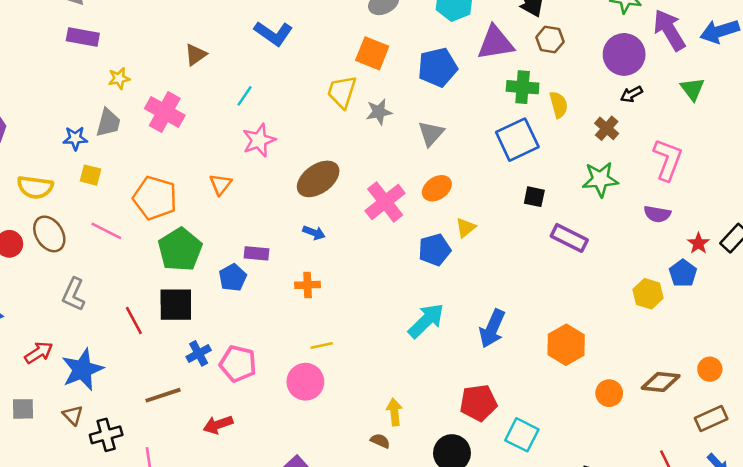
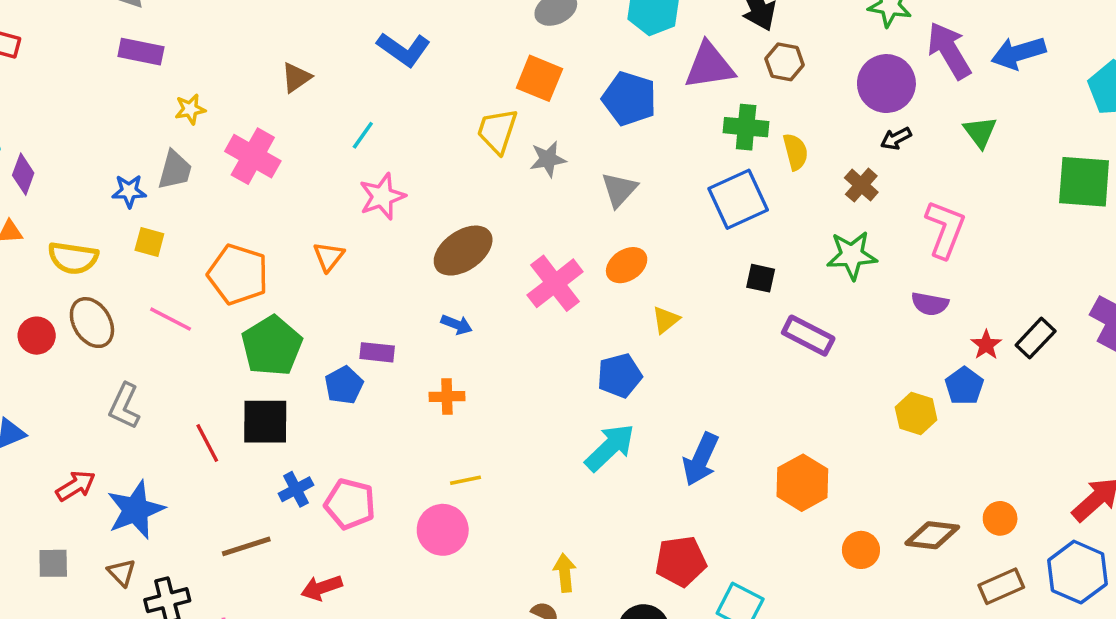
blue pentagon: (438, 67) -> (629, 99), turned 30
blue pentagon: (434, 250) -> (620, 376), moved

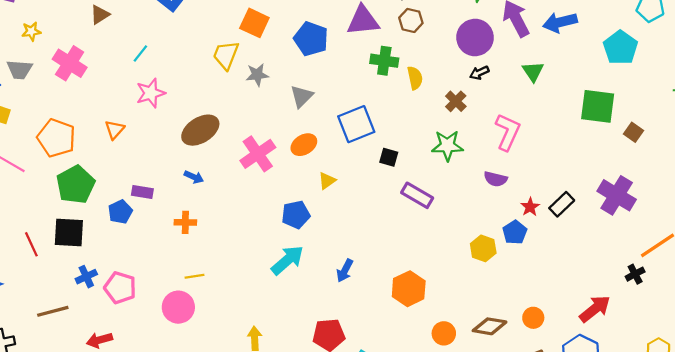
gray trapezoid: (175, 170) -> (20, 70), turned 76
blue square: (738, 199) -> (356, 124), moved
blue arrow: (701, 459) -> (345, 271), size x0.7

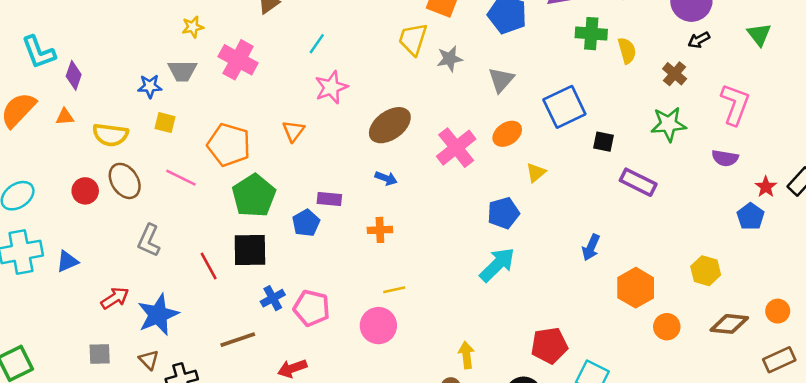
yellow hexagon: (483, 248) -> (706, 271), moved
blue arrow: (345, 271) -> (591, 247), moved
orange circle: (444, 333) -> (667, 327), moved

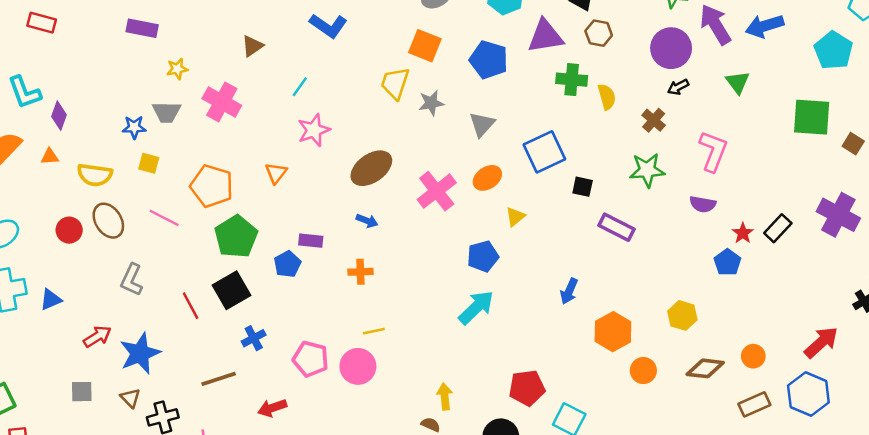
black square: (250, 250) -> (232, 290), turned -30
pink pentagon: (312, 308) -> (311, 359), moved

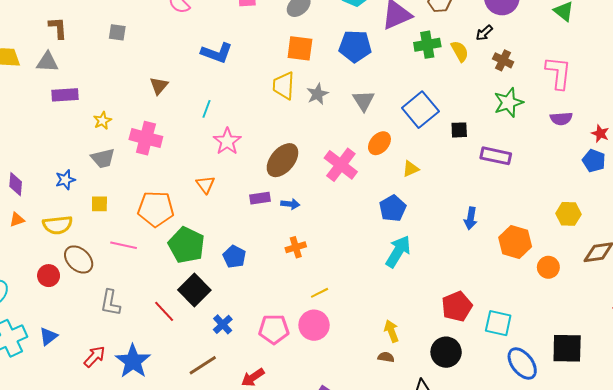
black arrow: (678, 87) -> (484, 33), moved
blue star: (134, 127) -> (65, 180), moved
yellow triangle: (515, 217) -> (411, 169), turned 30
purple rectangle: (311, 241) -> (260, 198), moved

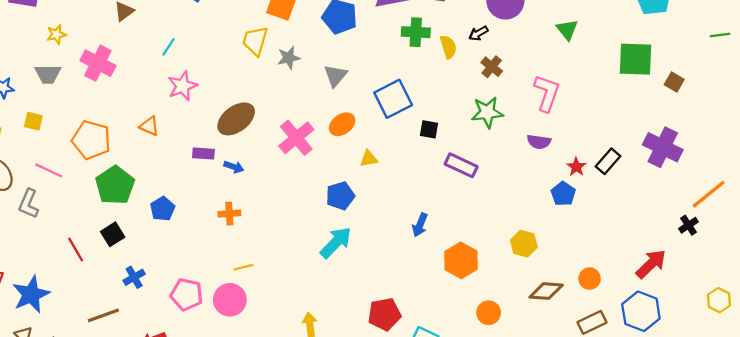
orange triangle: (205, 185) -> (149, 126), turned -42
orange circle: (548, 267) -> (489, 313), moved
black square: (194, 290) -> (113, 234), size x0.7
gray L-shape: (110, 303) -> (29, 204), moved

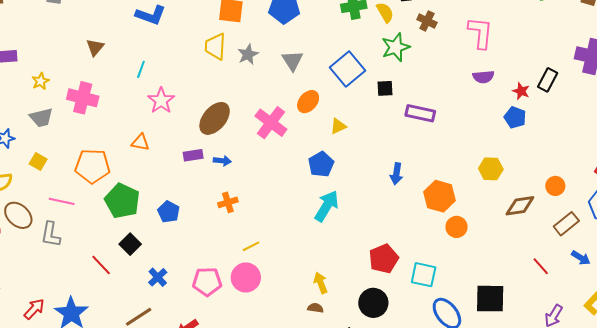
green star: (487, 112) -> (396, 47), moved
yellow square: (33, 121) -> (38, 162), turned 30
orange circle: (489, 313) -> (457, 227), moved

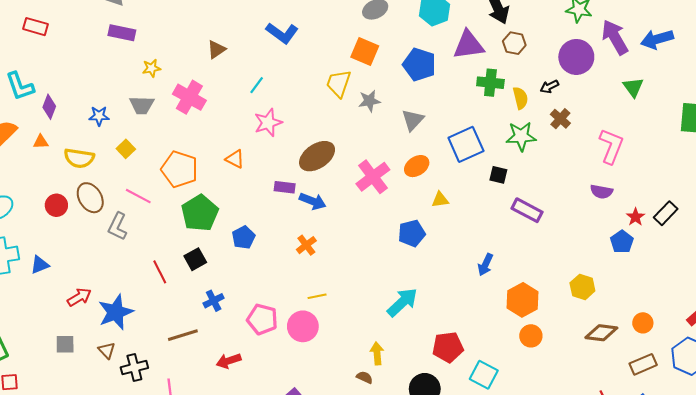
blue arrow: (222, 161) -> (313, 201), size x1.4
orange cross: (228, 202) -> (306, 245), turned -36
cyan arrow: (327, 206) -> (402, 302), moved

